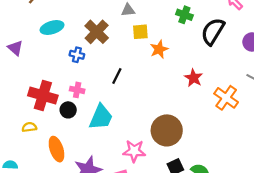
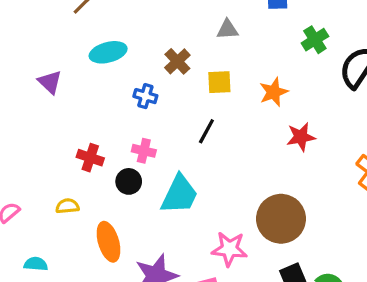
green cross: (184, 15) -> (315, 40), turned 35
brown cross: (97, 32) -> (177, 61), size x0.7
yellow square: (140, 32) -> (219, 82), moved
red star: (194, 78) -> (301, 137), moved, turned 30
red cross: (43, 95) -> (90, 158), size x0.6

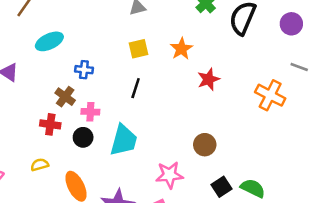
brown cross: (177, 61) -> (65, 97), moved
brown circle: (281, 219) -> (205, 145), size x0.6

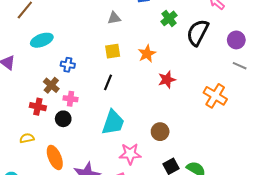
gray line: (299, 67) -> (240, 66), moved
cyan trapezoid: (124, 140) -> (113, 123), moved

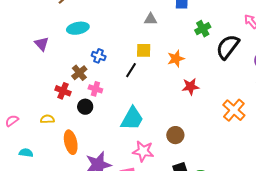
black line: (108, 82) -> (131, 70), moved

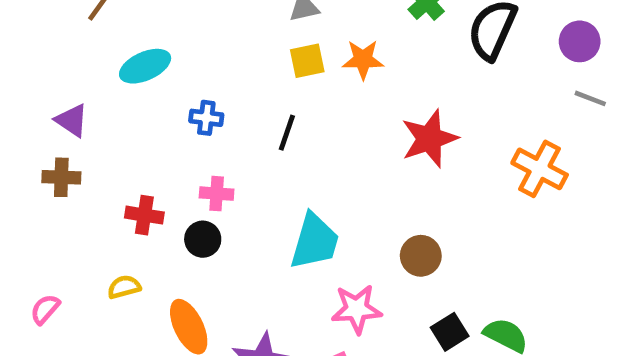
yellow square: (144, 50) -> (307, 61), moved
orange star: (176, 59) -> (363, 60), moved, turned 30
brown cross: (79, 73) -> (61, 177), moved, turned -35
red star: (190, 87) -> (429, 139), size x1.4

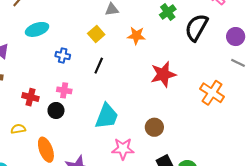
yellow square: (307, 61) -> (96, 34), moved, turned -35

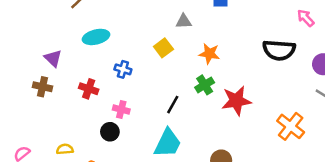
green cross: (168, 12) -> (205, 85), moved
black semicircle: (196, 27) -> (279, 50), turned -120
black line: (99, 66) -> (173, 105), moved
red cross: (30, 97) -> (89, 89), moved

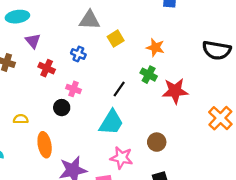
gray triangle: (184, 21) -> (90, 20), moved, size x1.5
cyan ellipse: (96, 37) -> (17, 17), moved
purple triangle: (53, 58) -> (33, 41), moved
green cross: (205, 85) -> (149, 75), turned -35

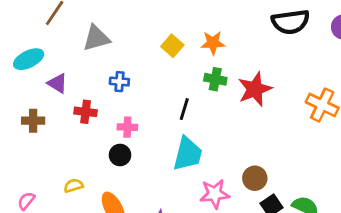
gray triangle: (90, 20) -> (96, 38), moved
yellow square: (116, 39) -> (172, 46), moved
brown circle: (157, 142) -> (255, 178), moved

